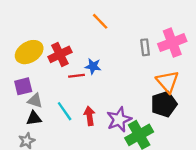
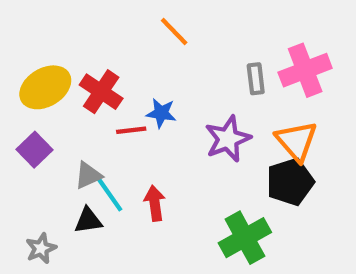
red cross: (60, 54) -> (101, 92), turned -30
purple square: (23, 86) -> (35, 150), turned -30
gray triangle: (35, 101) -> (88, 175), moved, turned -42
black triangle: (34, 118) -> (88, 220), moved
purple star: (119, 119) -> (228, 139), moved

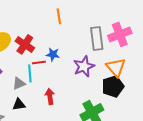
orange line: (174, 32) -> (59, 16), turned 35
gray rectangle: (256, 79) -> (97, 38), size x1.6
cyan line: (110, 195) -> (30, 73), moved, turned 30

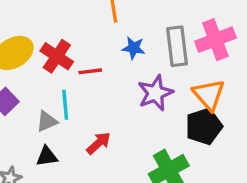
blue star: (53, 54) -> (134, 48), moved
red line: (39, 62) -> (90, 71), moved
red arrow: (50, 96) -> (99, 143), turned 56

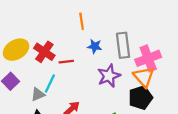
pink cross: (215, 40) -> (148, 58), moved
cyan line: (65, 105) -> (50, 83), turned 30

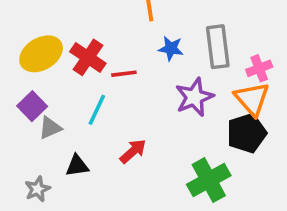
pink cross: (148, 58) -> (259, 68), size x0.6
gray triangle: (38, 94) -> (50, 128), moved

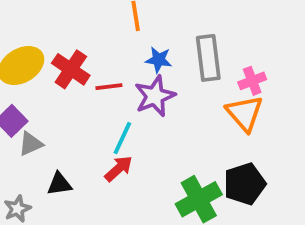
purple star: (194, 97) -> (155, 96), moved
cyan line: (97, 110) -> (122, 138), moved
black pentagon: (247, 133) -> (245, 184), moved

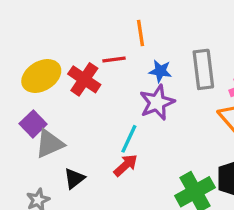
red line: (109, 87) -> (114, 59), moved
gray triangle: (31, 144) -> (50, 144), size x1.4
black triangle: (59, 184) -> (74, 178), turned -30

